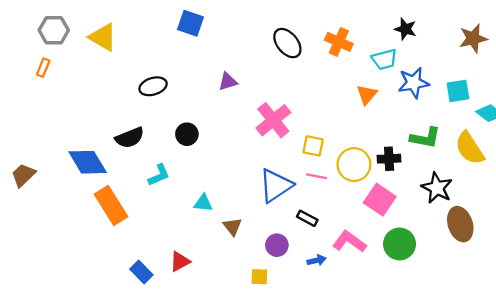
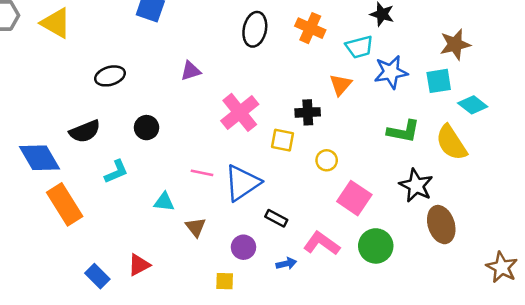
brown star: (473, 38) -> (455, 44), moved
black ellipse: (287, 43) -> (255, 29), turned 52
black cross: (389, 159) -> (308, 112), moved
yellow circle: (354, 165) -> (327, 160), size x0.6
pink line: (317, 176) -> (202, 173), moved

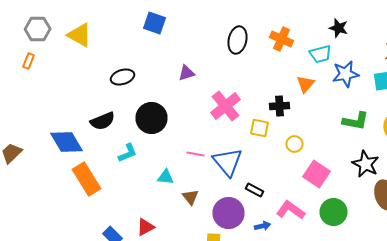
black circle: (147, 128) -> (152, 118), size x1.6
blue triangle: (242, 183) -> (228, 162), turned -36
purple circle: (243, 247) -> (228, 213), size x1.6

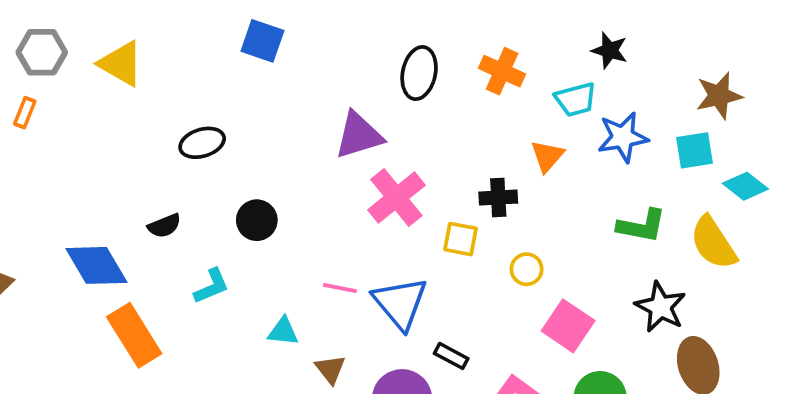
purple triangle: (186, 73) -> (359, 135), moved, size x1.6
black circle: (152, 118) -> (257, 220), size x0.7
black semicircle: (102, 121) -> (164, 226), size x0.7

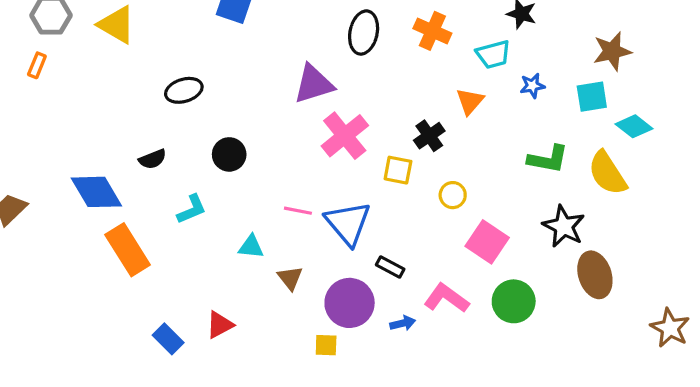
blue star: (623, 137) -> (532, 86), size x0.6
black cross: (498, 198) -> (429, 136), turned -32

